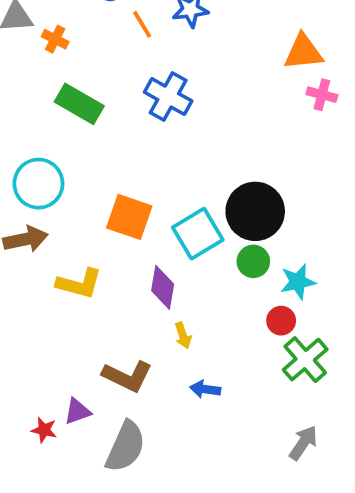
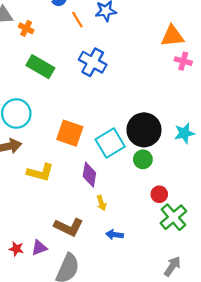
cyan star: (298, 282) -> (184, 133), moved
red star: (44, 430) -> (16, 249), moved

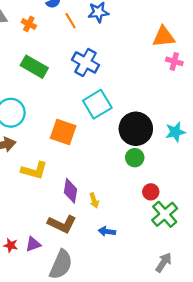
orange cross: (26, 28) -> (29, 24), moved
cyan square: (110, 143) -> (97, 104), moved
purple diamond: (89, 175) -> (71, 191), moved

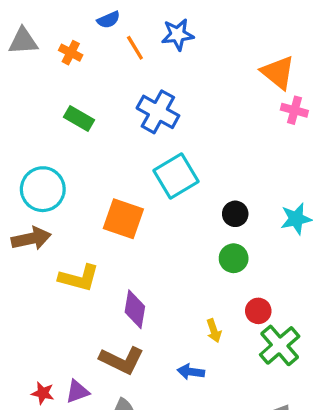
orange triangle: (164, 37) -> (278, 72), turned 45
green rectangle: (34, 67) -> (79, 118), size x0.7
black circle: (136, 129) -> (235, 214), size x0.5
yellow arrow: (94, 200) -> (214, 331), moved

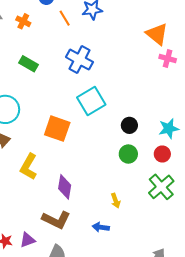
yellow L-shape: (79, 278) -> (29, 167), turned 105
red circle: (258, 311) -> (162, 154), moved
green cross: (280, 345) -> (161, 187), moved

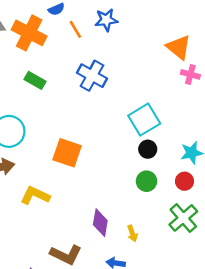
orange cross: (23, 21) -> (29, 33), size x2.0
cyan square: (91, 101) -> (144, 120), moved
yellow L-shape: (29, 167) -> (35, 195), turned 85
purple diamond: (65, 187) -> (100, 223), moved

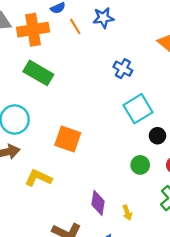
orange cross: (29, 33) -> (33, 30), turned -36
blue cross: (92, 76) -> (123, 69), moved, size x0.7
green rectangle: (35, 80) -> (38, 73), size x1.5
black circle: (148, 149) -> (157, 136), moved

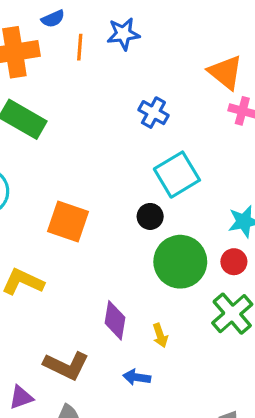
orange line: (75, 26) -> (80, 47), turned 35
black circle: (157, 136) -> (150, 216), moved
green circle: (140, 165) -> (180, 262), size x1.8

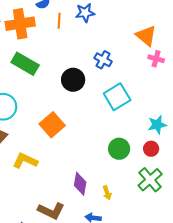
black circle: (150, 216) -> (73, 80), moved, size x1.5
orange square: (68, 221) -> (52, 125), turned 30
green circle: (180, 262) -> (119, 149), size x0.7

